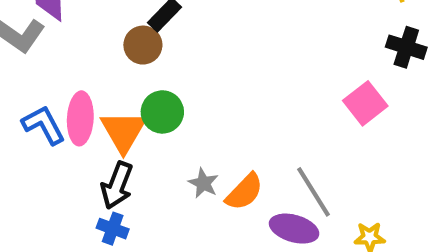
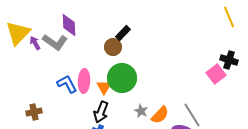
black cross: (406, 47) -> (229, 60), moved
green circle: (162, 112) -> (122, 78), size x1.5
orange triangle: (123, 131) -> (104, 87), size x0.7

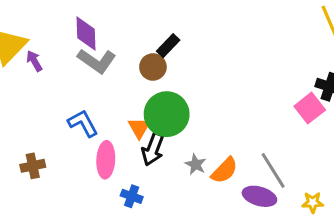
gray L-shape: (55, 42) -> (97, 61), moved
pink ellipse: (84, 81) -> (106, 160), moved
black arrow: (101, 112) -> (153, 149), moved

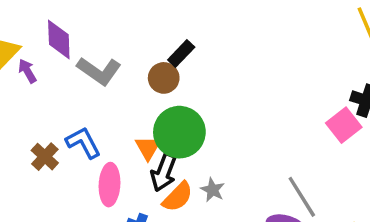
purple diamond: (86, 34) -> (59, 39), moved
brown cross: (33, 166) -> (45, 157), moved, turned -35
orange semicircle: (224, 170) -> (178, 197), moved

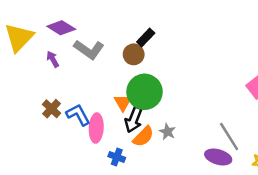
purple diamond: (59, 39) -> (61, 28), turned -56
purple arrow: (27, 71) -> (53, 59), moved
blue L-shape: (83, 143) -> (78, 115), moved

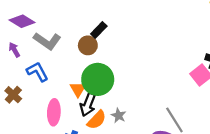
blue L-shape: (78, 115) -> (37, 72), moved

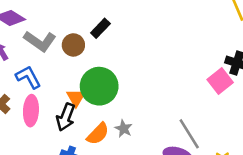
brown circle: (88, 45) -> (73, 45), moved
black arrow: (88, 105) -> (66, 117), moved
pink ellipse: (54, 112) -> (31, 111), moved

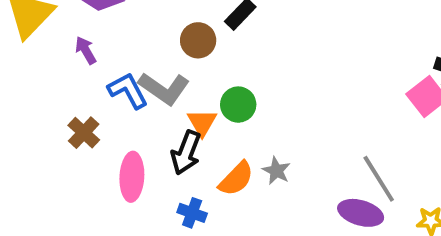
gray L-shape: (40, 41) -> (164, 88), moved
green circle: (99, 86) -> (238, 105), size x0.6
pink ellipse: (31, 111) -> (132, 177), moved

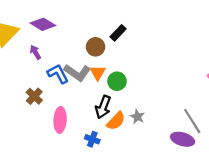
orange triangle: (202, 123) -> (98, 73), moved
black arrow: (186, 153) -> (103, 107), moved

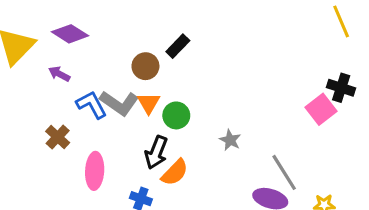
purple arrow: (35, 52) -> (59, 74), turned -32
gray star: (137, 117) -> (230, 140), moved

